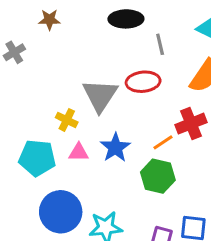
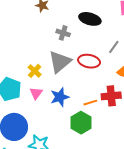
gray line: (160, 44) -> (114, 47), moved, turned 32
gray cross: (14, 52) -> (63, 33), moved, turned 32
pink triangle: (79, 152) -> (36, 93), turned 48

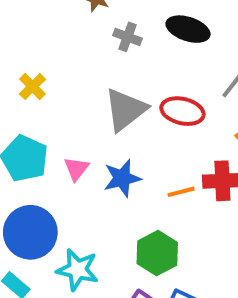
gray cross: (63, 33) -> (127, 37), moved
yellow cross: (35, 71) -> (32, 87), moved
green hexagon: (81, 123) -> (157, 253), moved

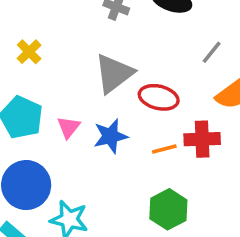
red ellipse: (182, 111) -> (159, 97), moved
green hexagon: (157, 253) -> (168, 209), moved

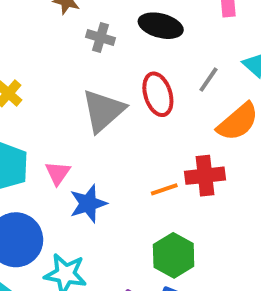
red ellipse: (159, 97) -> (158, 94), moved, turned 63
blue star: (110, 136) -> (88, 204), moved

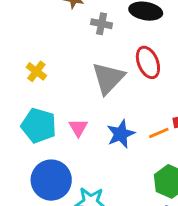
blue star: (88, 204) -> (121, 134), moved

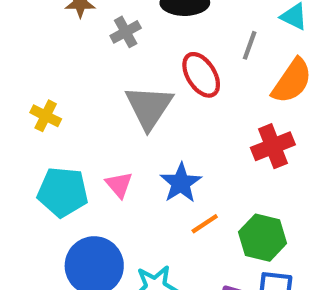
gray cross: (102, 24) -> (126, 32), turned -30
orange line: (159, 133) -> (205, 224), moved

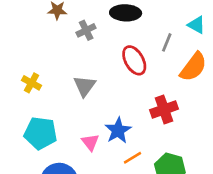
gray triangle: (149, 107) -> (85, 86), moved, size x0.7
red cross: (273, 146) -> (164, 109), moved
pink triangle: (119, 185) -> (90, 142), moved

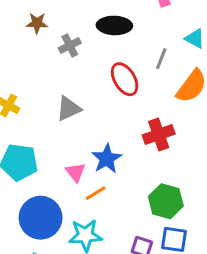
gray triangle: (85, 86) -> (69, 109), turned 30
orange line: (132, 158) -> (96, 193), moved

